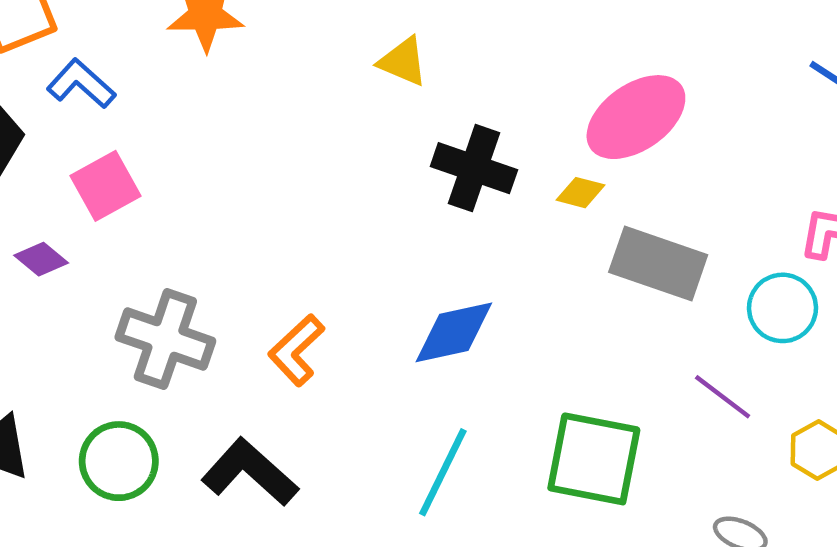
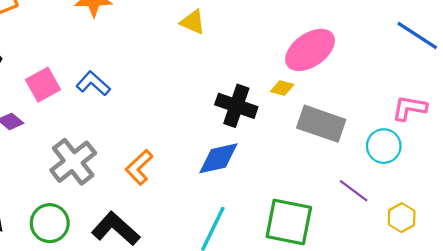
blue L-shape: (81, 84) -> (93, 83), moved
black cross: (474, 168) -> (236, 106), moved
gray cross: (165, 339) -> (73, 162), turned 33

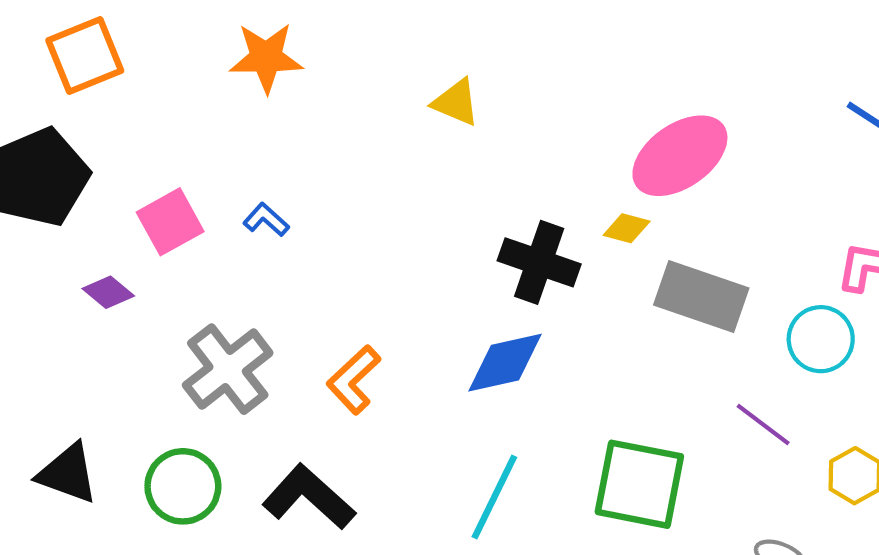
blue L-shape: (93, 83) -> (266, 220), size x0.7

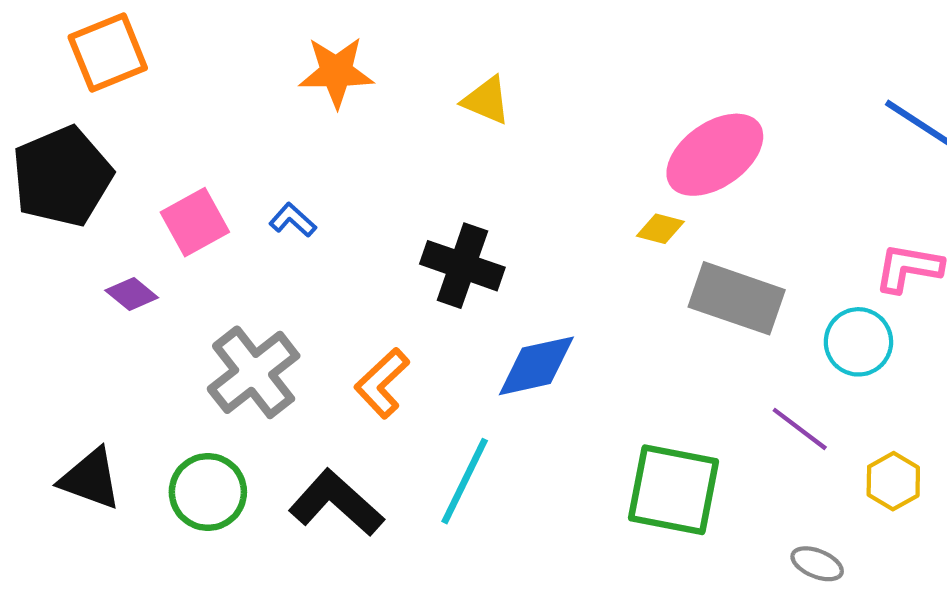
orange star: (266, 58) -> (336, 72), moved
black cross: (539, 262) -> (462, 266), moved
cyan line: (494, 497) -> (465, 481), moved

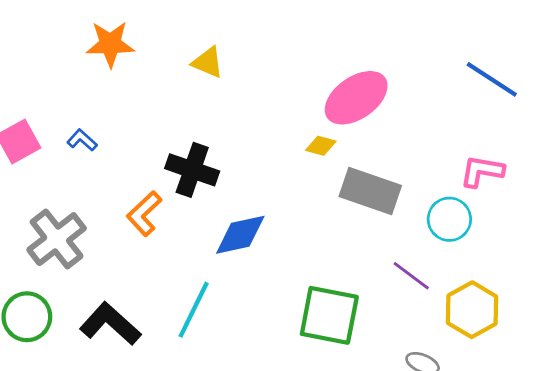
orange L-shape: (382, 383) -> (144, 214), moved
yellow hexagon: (893, 481) -> (472, 310), size x1.5

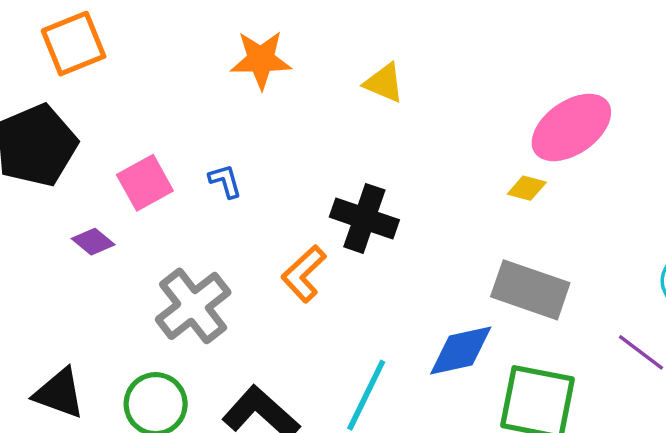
blue L-shape: (82, 140) -> (225, 181), turned 32
gray rectangle: (370, 191) -> (530, 290), moved
blue diamond: (240, 235) -> (461, 351), moved

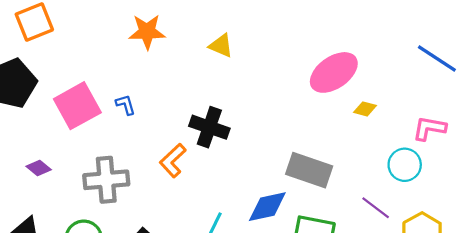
pink square: (145, 183) -> (77, 106), size x1.4
yellow diamond: (527, 188) -> (365, 109), moved
purple diamond: (93, 242) -> (39, 168), moved
gray cross: (193, 306) -> (106, 180), turned 33

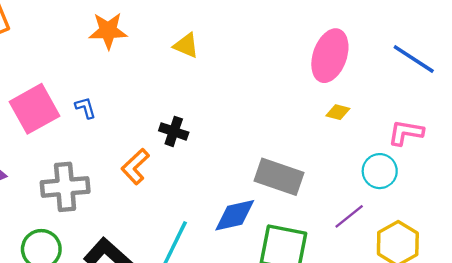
pink ellipse: (334, 72) -> (330, 56), moved, turned -36
black cross: (209, 127) -> (174, 131), size x0.7
purple line: (376, 208) -> (349, 216), turned -76

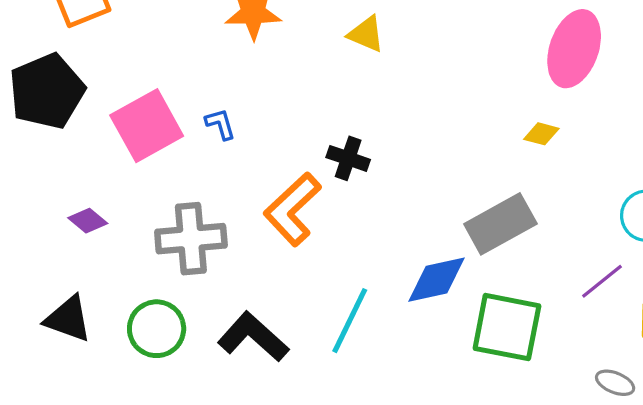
yellow diamond: (338, 112) -> (541, 134), moved
orange L-shape: (135, 167) -> (292, 209), size x1.4
gray rectangle: (279, 177) -> (500, 224), turned -48

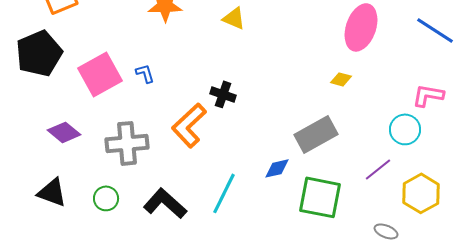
purple diamond: (88, 221) -> (64, 132), size x1.4
blue diamond: (437, 280) -> (277, 168), size x0.7
green circle: (157, 329) -> (106, 198), size x0.7

